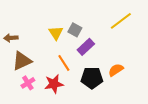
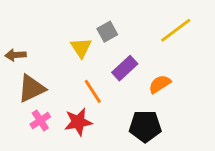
gray square: (75, 30) -> (107, 32), moved, turned 32
orange semicircle: (116, 70) -> (160, 84), moved
black pentagon: (92, 78) -> (145, 126), moved

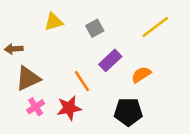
yellow triangle: (81, 48) -> (54, 22), moved, turned 48

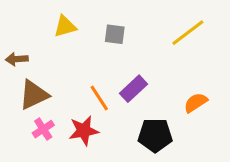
gray square: (95, 28) -> (115, 34), turned 36
purple rectangle: (110, 60) -> (133, 89), moved
orange semicircle: (141, 75) -> (196, 103), moved

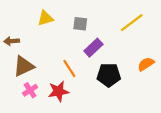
purple rectangle: (133, 89) -> (93, 48), moved
orange semicircle: (196, 103) -> (146, 64), moved
black pentagon: (155, 135) -> (109, 75), moved

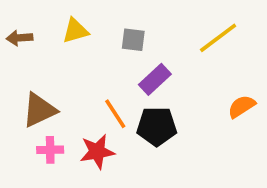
brown arrow: (12, 41) -> (19, 38), moved
black pentagon: (109, 75) -> (157, 126), moved
pink cross: (30, 90) -> (50, 150), turned 32

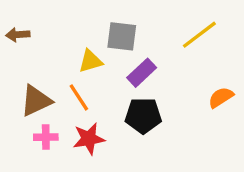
yellow triangle: (75, 31) -> (90, 61), moved
gray square: (133, 40) -> (122, 36), size x1.4
orange line: (115, 114) -> (79, 97), moved

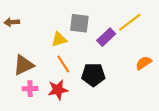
purple rectangle: (142, 73) -> (106, 37), moved
orange line: (79, 97) -> (63, 64), moved

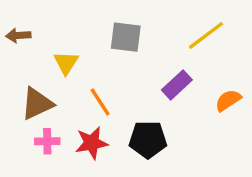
purple rectangle: (106, 37) -> (177, 85), moved
yellow triangle: (59, 39) -> (66, 63), moved, turned -42
black pentagon: (93, 75) -> (148, 140), moved

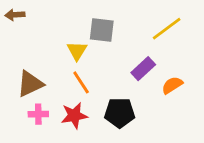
brown arrow: (18, 35) -> (15, 15), moved
yellow triangle: (66, 63) -> (77, 51), moved
orange semicircle: (228, 100) -> (172, 85), moved

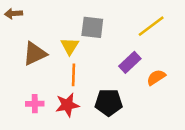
orange line: (81, 82) -> (74, 75), turned 35
brown triangle: (30, 84) -> (35, 54), moved

